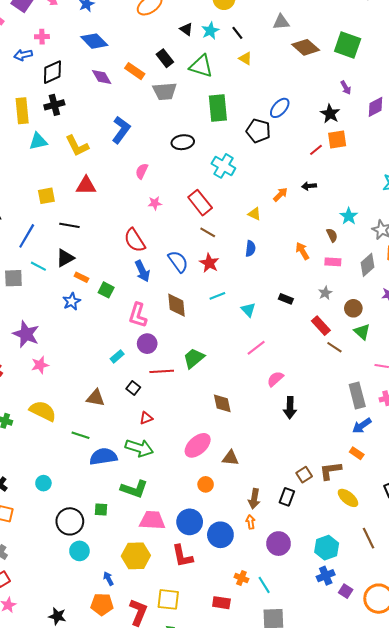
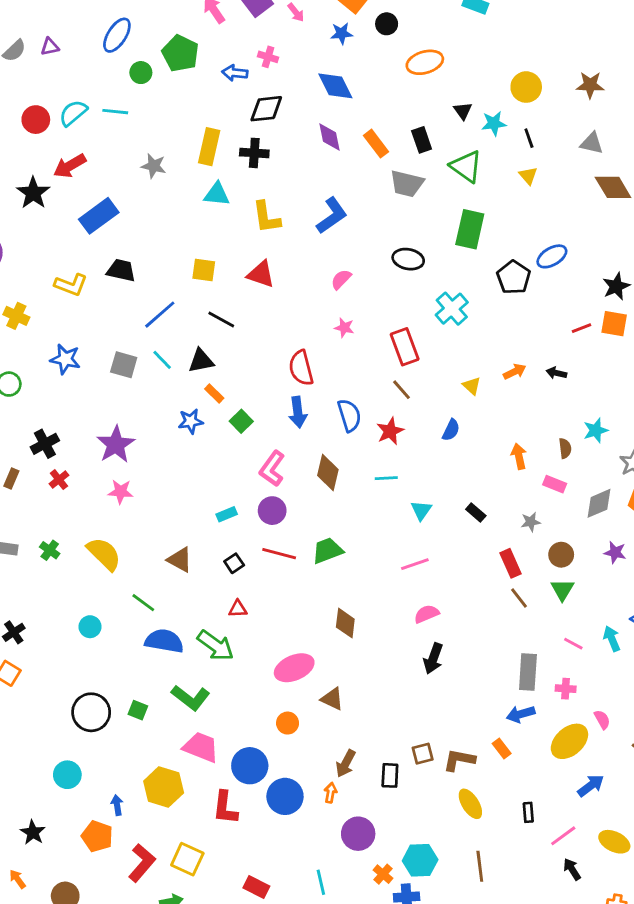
cyan circle: (43, 483) -> (90, 627), moved
black rectangle: (287, 497) -> (390, 775), turned -36
cyan circle: (79, 551) -> (67, 775), moved
orange cross: (241, 578) -> (383, 874), moved

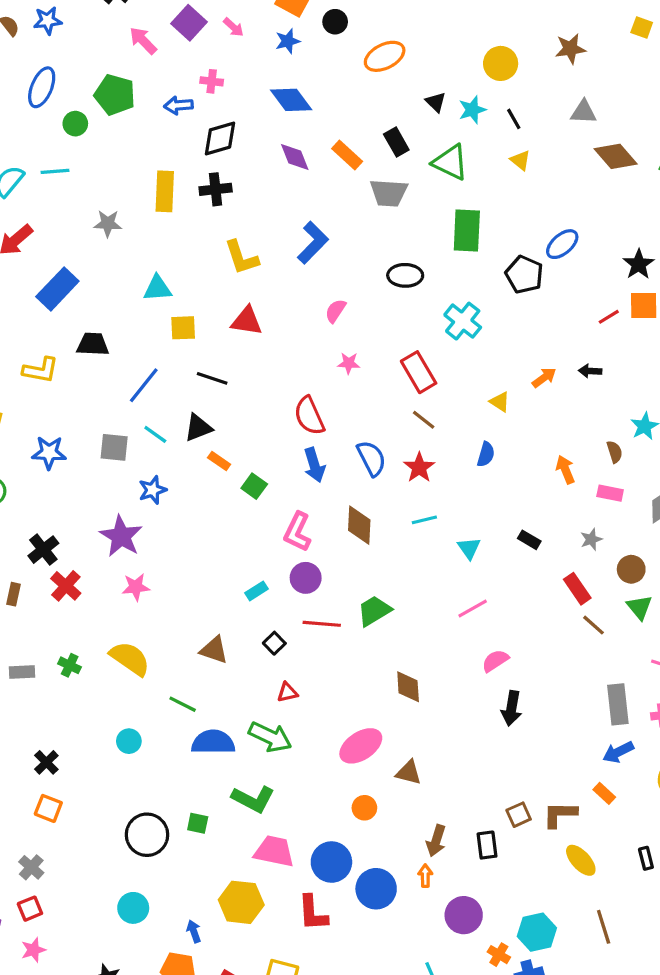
cyan triangle: (217, 194) -> (157, 288), moved
blue star: (191, 421) -> (153, 490), moved
red cross: (59, 480) -> (66, 586), size x1.4

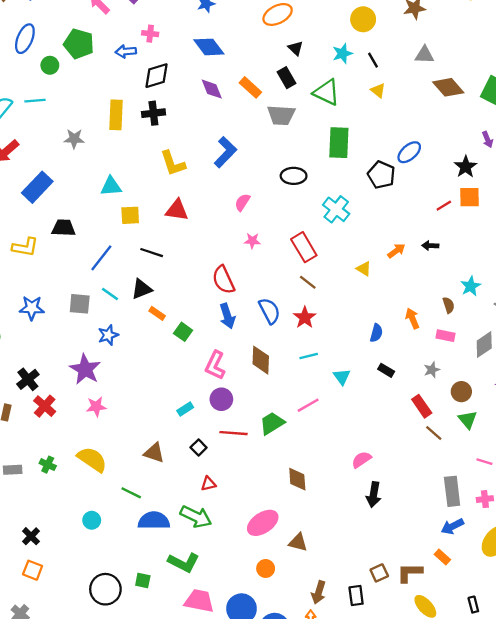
black triangle: (436, 102) -> (296, 48), moved
blue semicircle: (486, 454) -> (376, 333), moved
pink line: (473, 608) -> (308, 405), moved

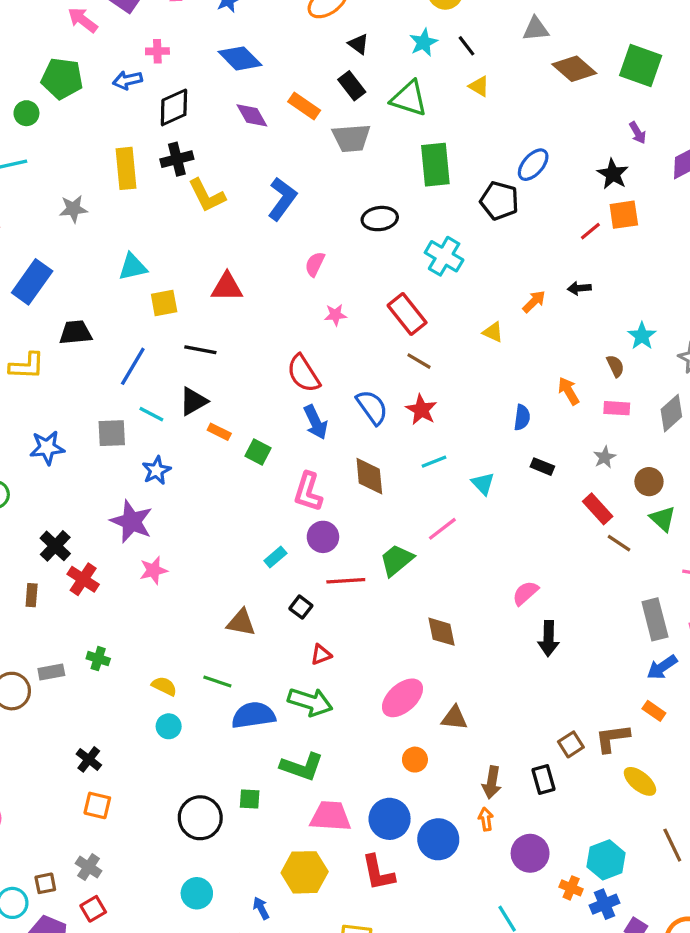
yellow L-shape: (173, 163) -> (207, 195), moved
yellow semicircle: (92, 459) -> (164, 686), moved, size x0.6

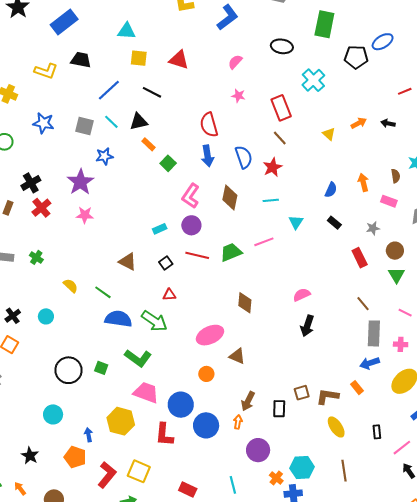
black pentagon: (499, 201) -> (356, 57), turned -30
brown line: (619, 543) -> (363, 304), moved
cyan circle: (169, 726) -> (46, 316), moved

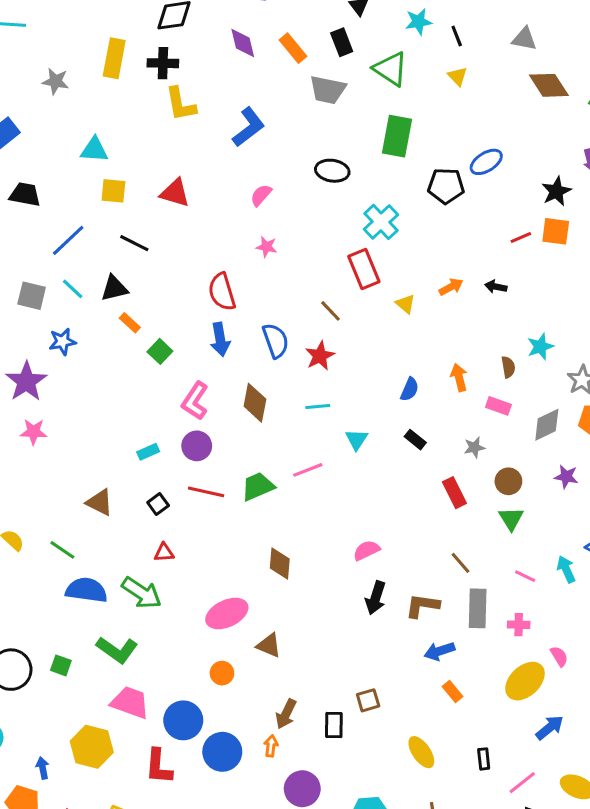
red rectangle: (281, 108) -> (364, 269), moved
blue arrow: (370, 363) -> (439, 651), moved
brown L-shape: (327, 396) -> (422, 606), moved

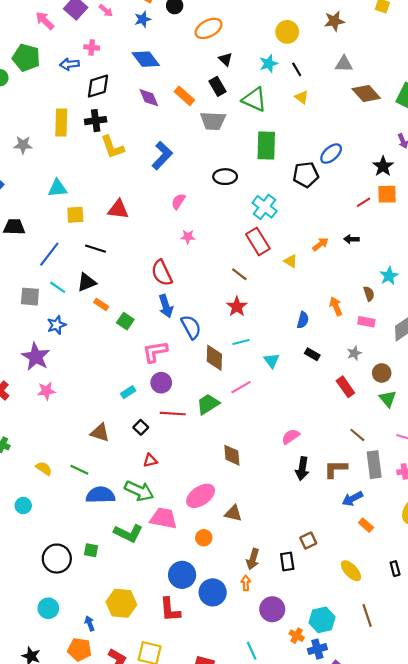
blue semicircle: (276, 341) -> (191, 327), moved
pink L-shape: (195, 401) -> (155, 352), turned 56
brown diamond: (255, 403) -> (214, 358), moved
pink trapezoid: (130, 702) -> (163, 518), moved

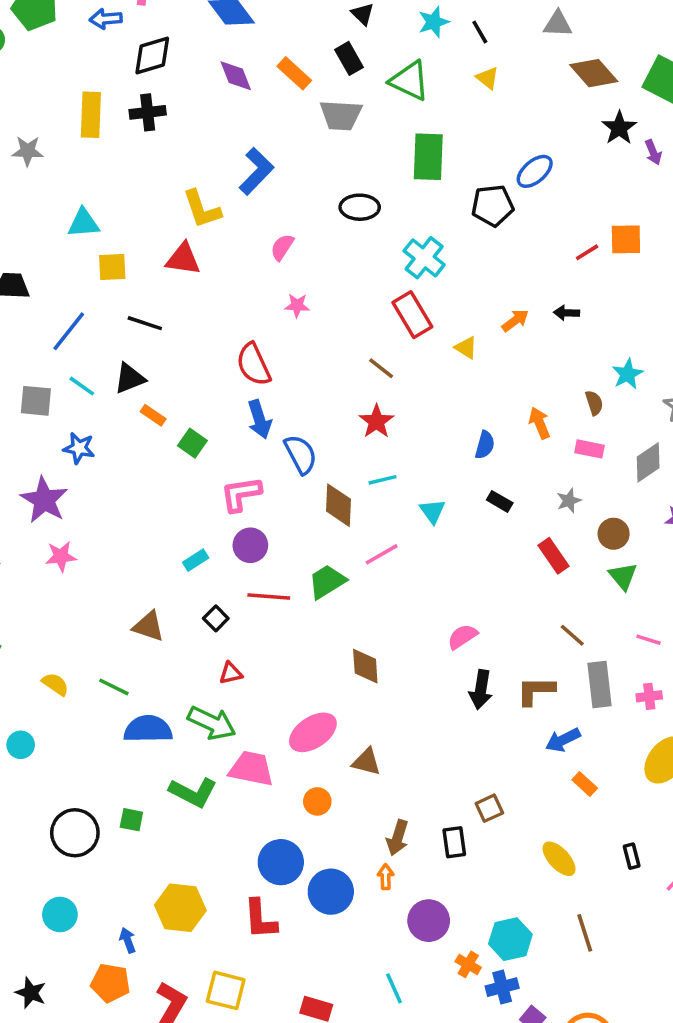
yellow L-shape: (112, 147) -> (202, 209), moved
black star: (383, 166) -> (619, 128), moved
blue star: (56, 325) -> (79, 448), turned 30

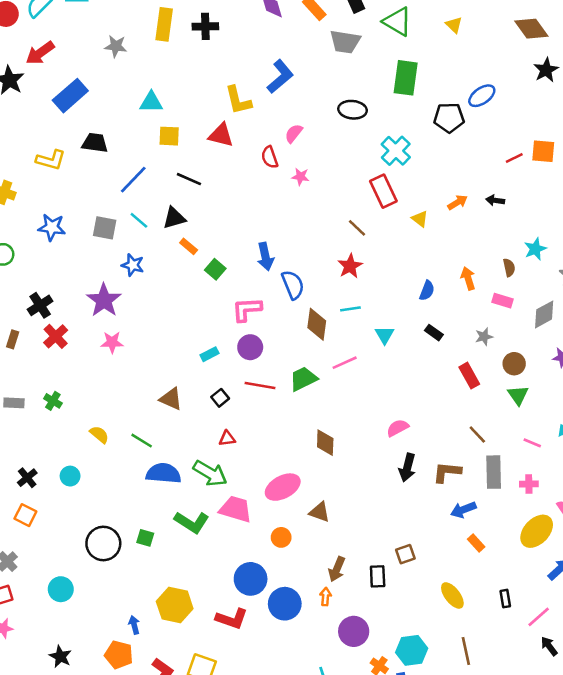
red semicircle: (253, 364) -> (270, 157), moved, size x0.7
cyan circle: (60, 914) -> (61, 589), moved
red L-shape: (260, 919) -> (232, 619), turned -72

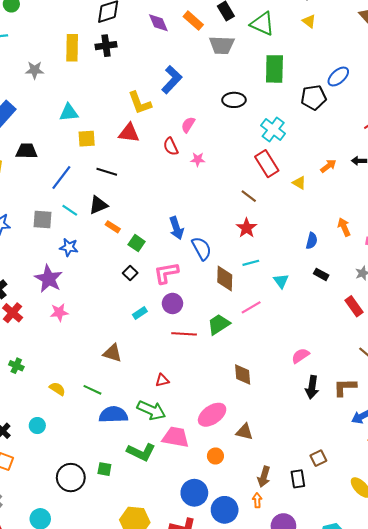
black square: (220, 398) -> (130, 273), moved

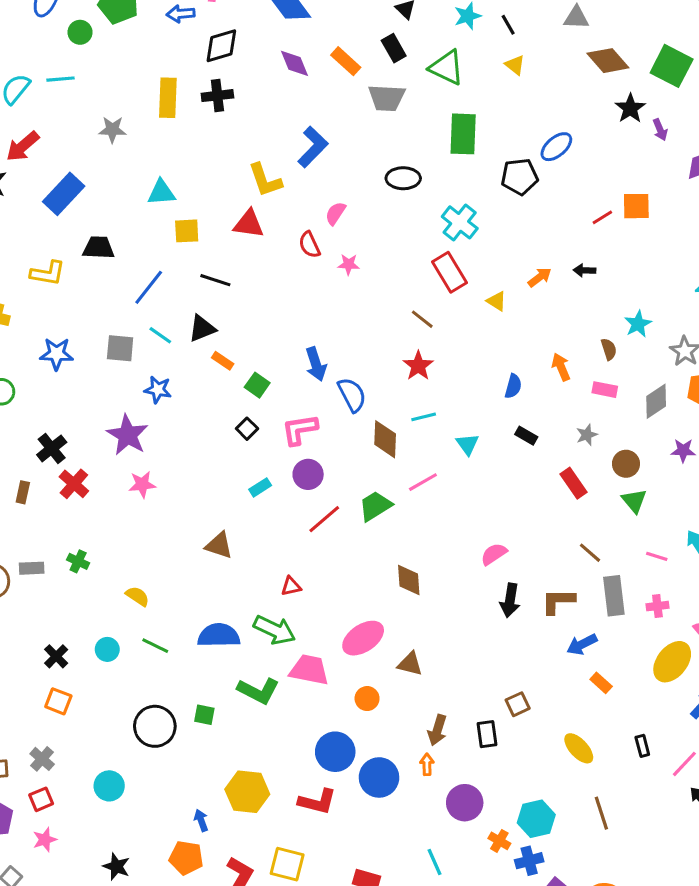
red line: (184, 334) -> (324, 519), turned -45
green line: (92, 390) -> (155, 646), moved

